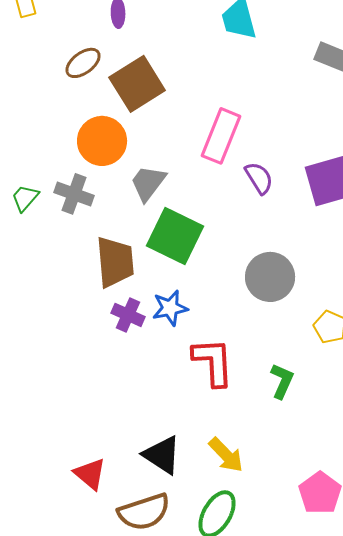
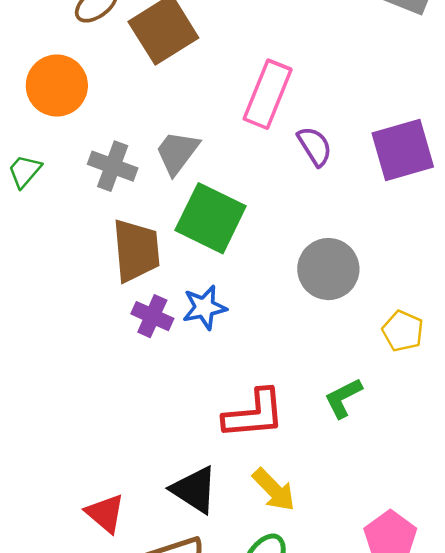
orange circle: (102, 141) -> (57, 86), moved
gray cross: (74, 194) -> (113, 166), moved
red L-shape: (213, 362) -> (254, 414), moved, turned 88
green L-shape: (282, 381) -> (343, 398), turned -141

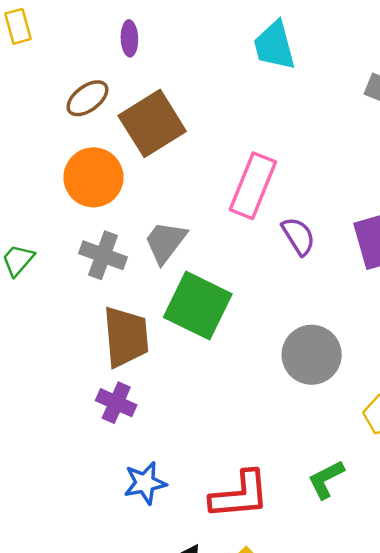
orange circle: (57, 86) -> (93, 177), moved
blue star: (204, 307) -> (145, 483), moved
purple cross: (152, 316) -> (116, 403), moved

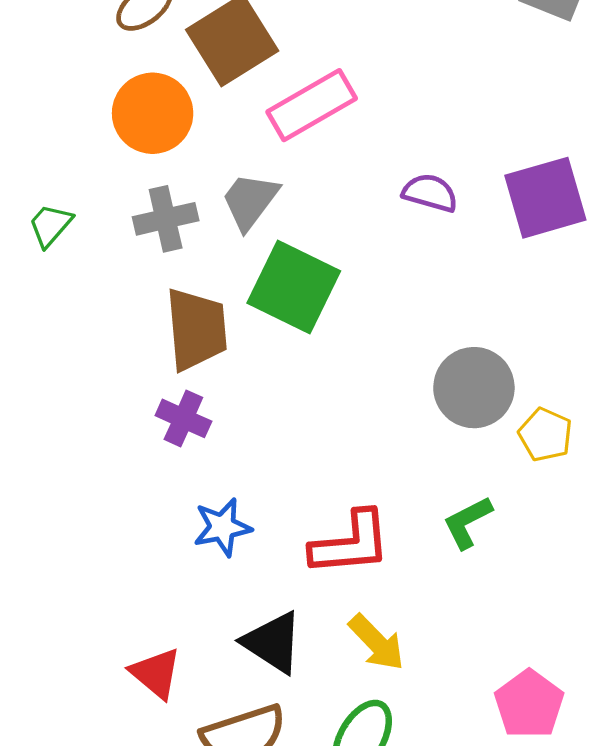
pink rectangle: (253, 186) -> (312, 105), moved, turned 38
purple semicircle: (298, 236) -> (430, 193), turned -42
gray cross: (103, 255) -> (166, 219), turned -33
gray circle: (312, 355) -> (474, 388), moved

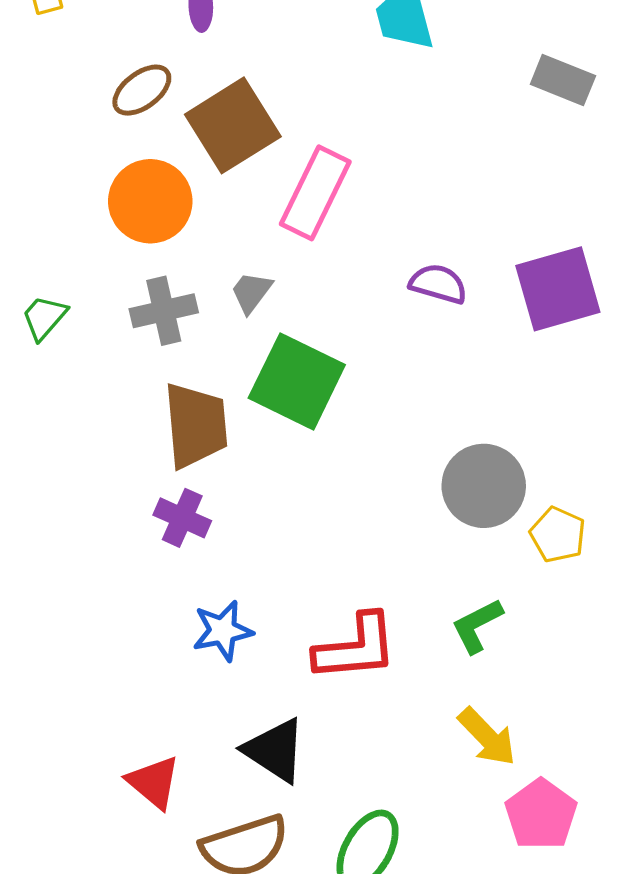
pink rectangle: (312, 105) -> (315, 193), turned -34
gray trapezoid: (250, 201) -> (251, 292), size x0.7
yellow arrow: (377, 642) -> (487, 737), moved

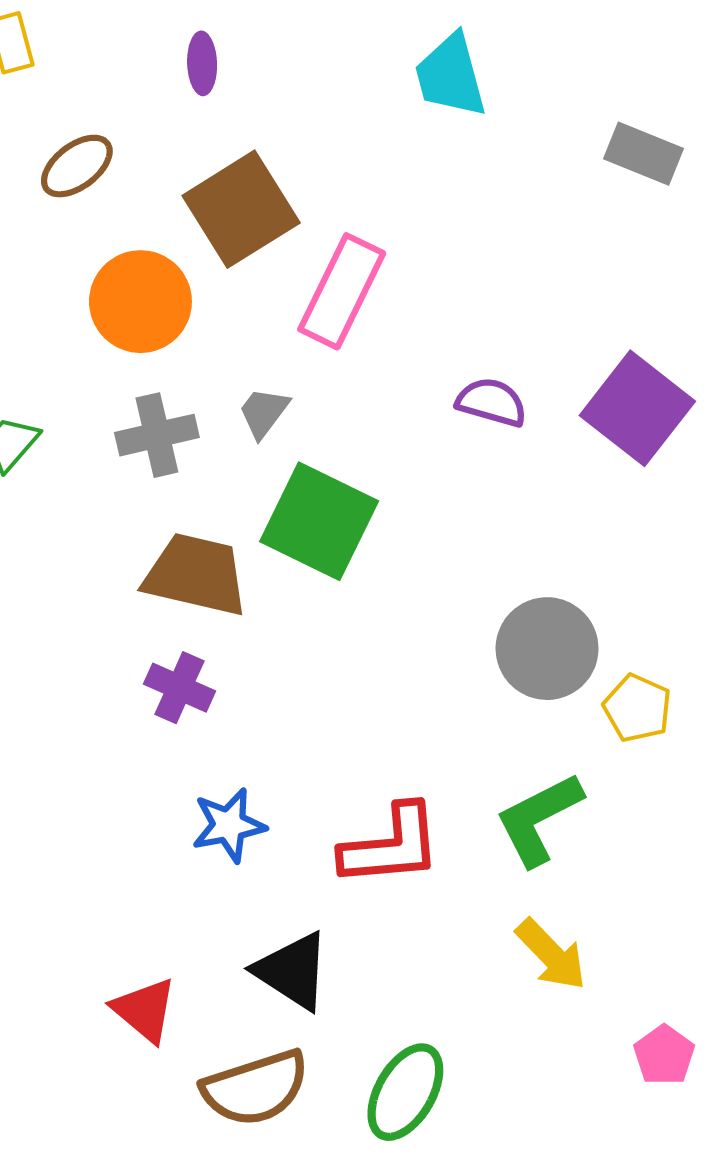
brown ellipse: (142, 90) -> (77, 166), moved
purple square: (558, 289) -> (637, 408), turned -36
brown trapezoid: (196, 425) -> (196, 575), turned -72
green L-shape: (477, 626) -> (539, 819), size x1.4
pink pentagon: (541, 814) -> (664, 1055), moved, size x0.7

